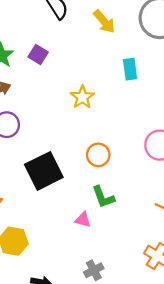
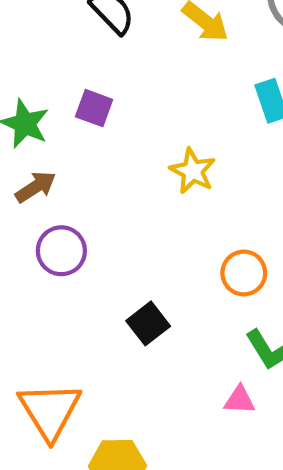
black square: (44, 171) -> (148, 323), size x0.6

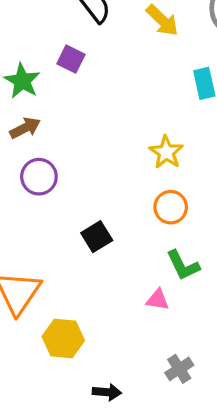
purple square: (94, 108) -> (71, 59), moved
yellow star: (193, 171) -> (166, 152), moved

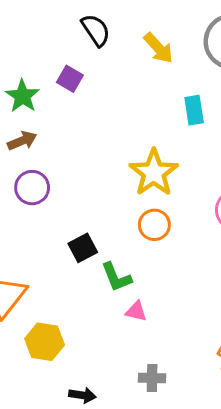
yellow star: (166, 152) -> (154, 173), size x1.5
green L-shape: (183, 265) -> (116, 277), moved
gray cross: (179, 369) -> (152, 378), turned 30

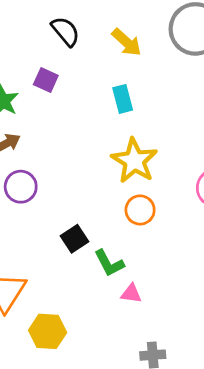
cyan rectangle: (194, 110) -> (123, 99), moved

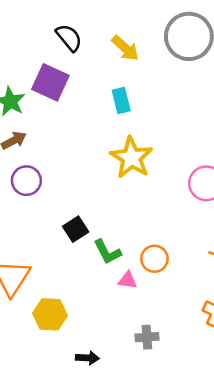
purple square: (46, 80) -> (50, 82), size x1.6
orange circle: (140, 210) -> (154, 259), moved

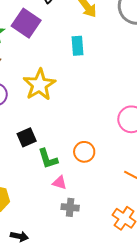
yellow star: (131, 158) -> (39, 85), moved
orange circle: (154, 259) -> (84, 152), moved
gray cross: (147, 337) -> (70, 207), moved

